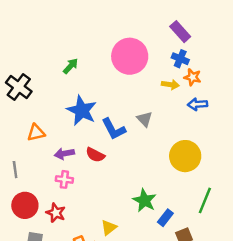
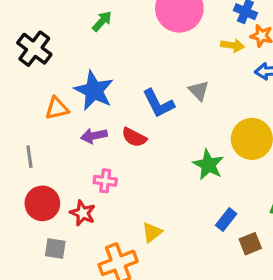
blue star: (82, 110) -> (94, 91), moved
pink cross: (64, 179) -> (105, 181), moved
green star: (144, 200) -> (208, 165), moved

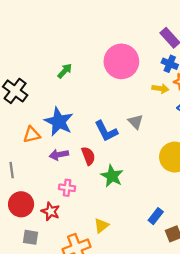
red semicircle: (134, 137) -> (88, 156), turned -138
green star: (208, 165) -> (112, 176), moved

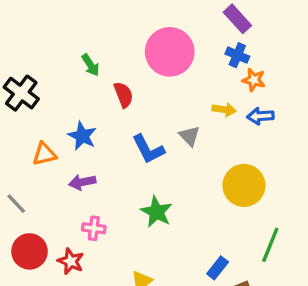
green arrow: (65, 71) -> (91, 65), turned 105
yellow arrow: (160, 89) -> (224, 110), moved
blue star: (59, 122) -> (82, 136), size x0.7
red semicircle: (88, 156) -> (124, 95), moved
gray line: (12, 170) -> (16, 204), turned -35

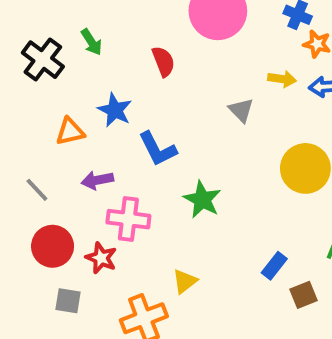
green arrow: (91, 65) -> (91, 42), moved
blue L-shape: (148, 149) -> (158, 149), moved
purple arrow: (82, 182) -> (97, 180), moved
pink cross: (94, 228) -> (128, 219), size x1.5

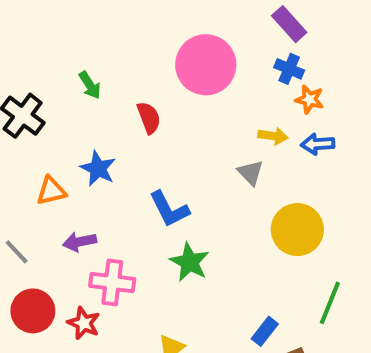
green arrow: (91, 42) -> (90, 85), moved
gray triangle: (241, 110) -> (251, 173), moved
blue L-shape: (158, 149) -> (169, 209), moved

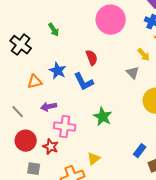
red semicircle: (149, 118) -> (92, 58), moved
yellow arrow: (273, 136) -> (144, 55), turned 40
blue L-shape: (169, 209) -> (84, 82), moved

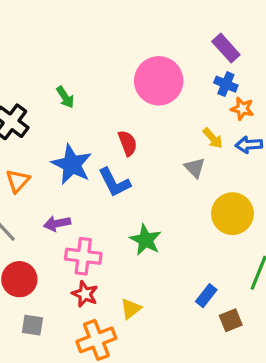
blue star: (58, 71) -> (72, 164), size x1.4
orange triangle: (35, 82) -> (18, 181), moved, turned -35
red star: (51, 147) -> (85, 294), moved

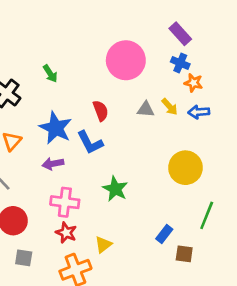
gray triangle: (195, 168) -> (146, 109), moved, turned -42
purple arrow: (57, 223) -> (53, 164), moved
brown square: (231, 320) -> (184, 254), turned 30

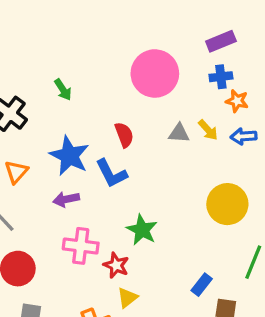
purple rectangle: (180, 34) -> (221, 41), turned -70
blue cross: (180, 63) -> (221, 77), turned -30
red star: (66, 233) -> (116, 265), moved

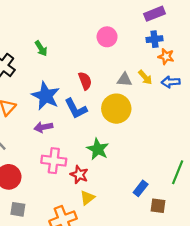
pink circle: (155, 73) -> (107, 37), size x0.6
yellow circle: (227, 204) -> (116, 109), moved

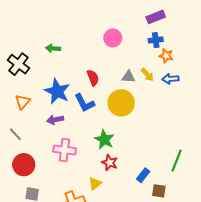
green arrow: (41, 48) -> (53, 48), turned 128
red star: (79, 175) -> (110, 163), moved

